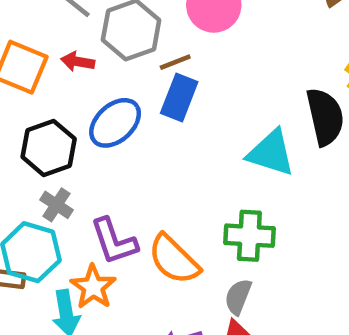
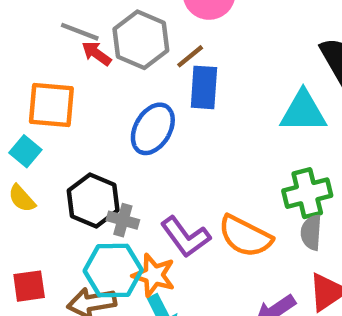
red arrow: (78, 62) -> (96, 53), moved, turned 44
black hexagon: (49, 148) -> (93, 200), moved
orange star: (93, 287) -> (154, 275), moved
gray semicircle: (238, 297) -> (311, 232), moved

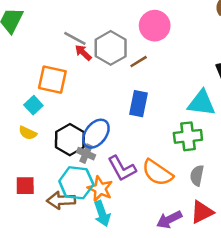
blue rectangle: (204, 87) -> (138, 104), moved
blue ellipse: (153, 129) -> (96, 134), moved
green cross: (307, 193) -> (188, 136), moved
yellow semicircle: (22, 198) -> (28, 133), turned -30

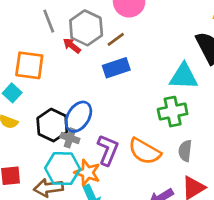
gray line: (75, 38) -> (49, 21), turned 45
red arrow: (83, 53) -> (72, 46), moved
blue rectangle: (138, 104) -> (116, 68), moved, turned 65
purple L-shape: (122, 168) -> (108, 150), turned -124

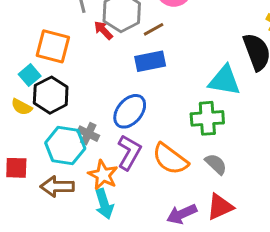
blue ellipse: (78, 117) -> (130, 111), moved
black hexagon: (52, 125) -> (51, 95), moved
gray semicircle: (185, 151) -> (216, 164), turned 120
cyan hexagon: (63, 169) -> (65, 146), moved

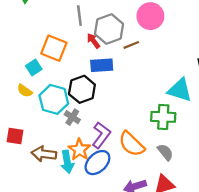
blue rectangle: (150, 61) -> (102, 65), moved
black hexagon: (51, 95) -> (82, 89), moved
blue ellipse: (130, 111) -> (97, 163), moved
cyan hexagon: (65, 146) -> (54, 99), moved
cyan arrow: (104, 204) -> (67, 162), moved

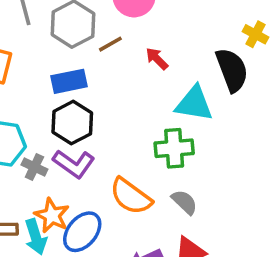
red arrow: (93, 41) -> (157, 59), moved
black hexagon: (82, 89) -> (72, 123), moved
purple L-shape: (101, 135) -> (74, 164), moved, turned 96

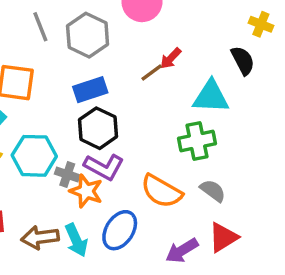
brown line: (110, 44) -> (152, 72), moved
red arrow: (157, 59) -> (171, 58), turned -85
black semicircle: (232, 70) -> (243, 61), size x0.7
orange star: (52, 215) -> (86, 191), moved

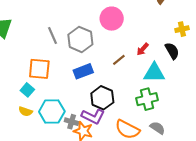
yellow cross: (261, 24) -> (182, 29), turned -32
red arrow: (171, 58) -> (143, 49), moved
black hexagon: (98, 128) -> (102, 98), moved

